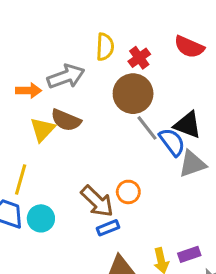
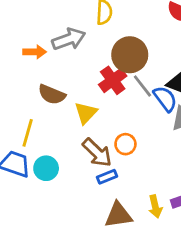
red cross: (139, 58) -> (113, 80), moved, size x1.4
brown semicircle: (66, 120) -> (52, 94), moved
yellow triangle: (43, 130) -> (86, 113), moved

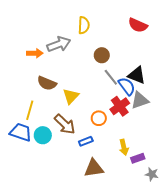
brown circle: (130, 55) -> (102, 55), size x0.6
red cross: (113, 80) -> (120, 106), moved
brown arrow: (97, 153) -> (65, 124), moved
yellow arrow: (155, 207) -> (124, 147), moved

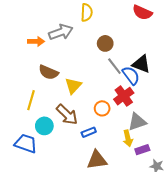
gray triangle: (140, 100) -> (137, 122), moved
blue trapezoid: (21, 132) -> (26, 143), moved

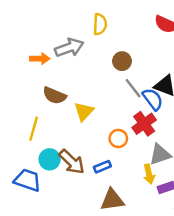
brown arrow: (67, 115) -> (72, 162), moved

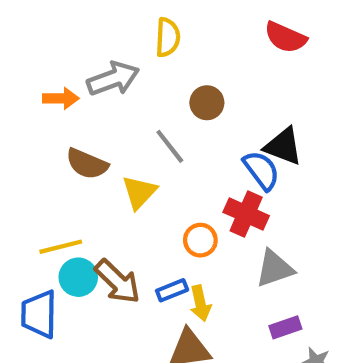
gray line: (133, 88) -> (170, 146), moved
red cross: (144, 124) -> (246, 214), turned -30
yellow line: (34, 129) -> (61, 247), moved, turned 60
yellow arrow: (149, 174) -> (200, 303), moved
blue trapezoid: (27, 180) -> (39, 314), turned -108

